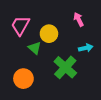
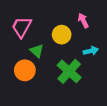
yellow circle: (49, 34) -> (62, 35), moved
orange circle: (23, 79) -> (25, 70), moved

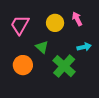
yellow circle: (62, 35) -> (55, 23), moved
green triangle: (37, 51) -> (42, 47), moved

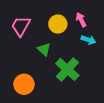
cyan arrow: (84, 47) -> (88, 40), moved, turned 32
orange circle: (23, 65) -> (24, 84), moved

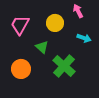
pink arrow: (81, 20) -> (78, 11), moved
orange circle: (24, 84) -> (21, 69), moved

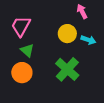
yellow circle: (55, 23) -> (67, 34), moved
green triangle: (42, 47) -> (27, 50), moved

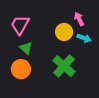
pink arrow: (82, 11) -> (79, 19), moved

